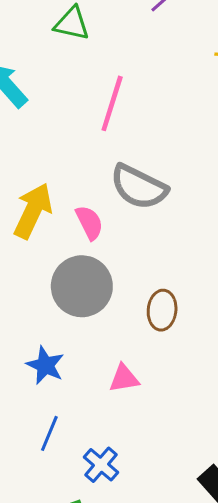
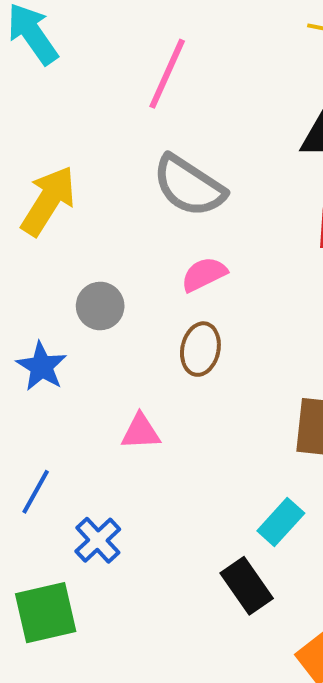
pink semicircle: (89, 223) -> (204, 274), moved, turned -96
gray circle: (82, 286) -> (100, 306), size x0.6
blue star: (45, 365) -> (42, 366), moved

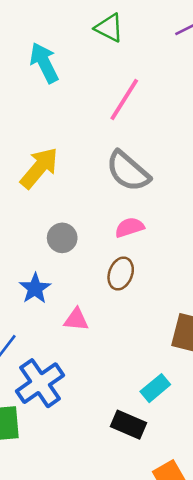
blue star: (42, 366) -> (35, 288), moved
blue cross: (98, 540) -> (40, 383), size x1.6
black rectangle: (247, 586) -> (128, 425), turned -40

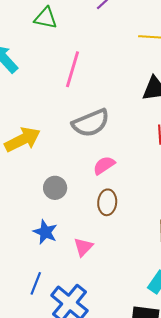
yellow arrow: (39, 168) -> (23, 140), turned 39
gray semicircle: (128, 171) -> (91, 123), turned -48
pink triangle: (76, 320) -> (83, 247), turned -35

